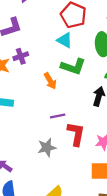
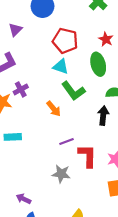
green L-shape: (73, 67) -> (73, 91), turned 45
gray star: (47, 147) -> (61, 174), turned 30

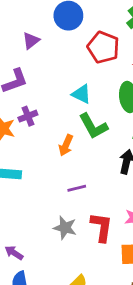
red pentagon: (65, 41) -> (103, 47), moved
orange arrow: (54, 109) -> (66, 145), turned 56
red L-shape: (87, 156) -> (102, 227), moved

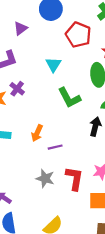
cyan triangle: (81, 94) -> (53, 65), moved, turned 35
purple cross: (28, 116) -> (17, 89), turned -32
orange arrow: (66, 145) -> (37, 133), moved

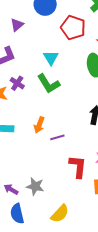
green L-shape: (69, 98) -> (49, 84), moved
gray star: (45, 178) -> (35, 186), moved

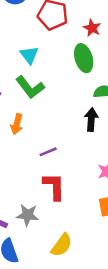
orange arrow: (39, 125) -> (17, 124), moved
red L-shape: (78, 167) -> (54, 186), moved

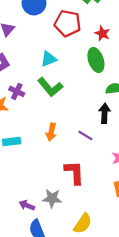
cyan triangle: (29, 55) -> (49, 59), turned 48
orange arrow: (17, 124) -> (51, 132), moved
purple line: (48, 152) -> (85, 135), moved, turned 56

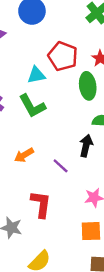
red pentagon: (68, 23) -> (63, 56), moved
orange arrow: (51, 132) -> (24, 155), turned 36

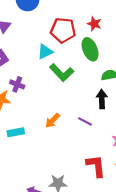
green L-shape: (32, 106) -> (62, 73), moved
red L-shape: (41, 204) -> (96, 166), moved

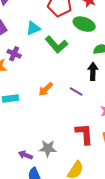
green ellipse: (90, 49) -> (84, 24), turned -50
cyan triangle: (45, 52) -> (33, 28), moved

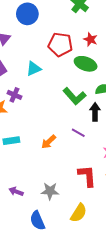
green L-shape: (56, 45) -> (74, 96), moved
orange arrow: (46, 89) -> (49, 142), moved
purple arrow: (25, 155) -> (16, 191), moved

